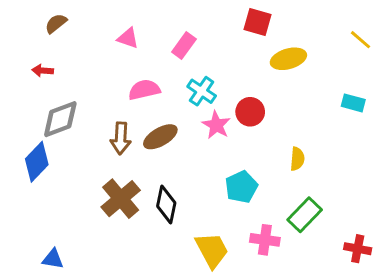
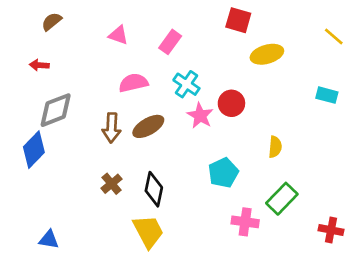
brown cross: (121, 199) -> (112, 184), size x0.6
yellow trapezoid: (212, 250) -> (148, 231), moved

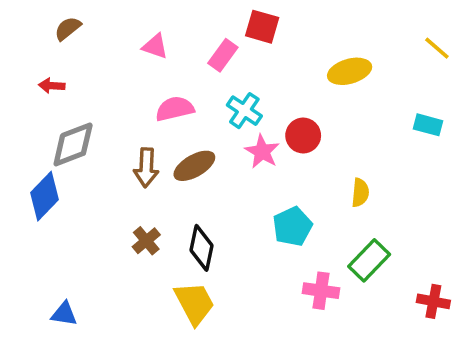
red square: (238, 20) -> (262, 27), moved

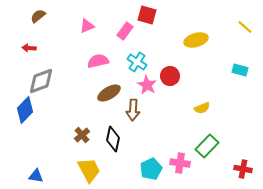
pink triangle: (155, 46) -> (87, 26), turned -42
brown arrow: (146, 168) -> (133, 110), moved
yellow semicircle: (360, 193) -> (202, 108), turned 63
cyan pentagon: (292, 226) -> (151, 169), moved
yellow trapezoid: (194, 303) -> (89, 170), moved

